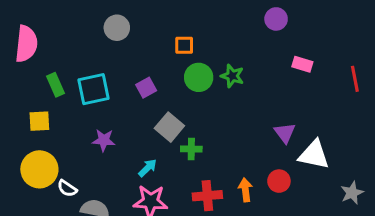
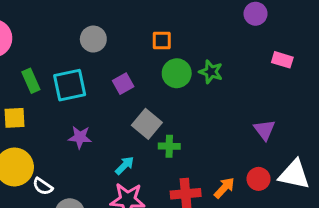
gray circle: (117, 28) -> (93, 39), moved
white triangle: (314, 155) -> (294, 174), moved
orange arrow: (245, 190) -> (224, 188), turned 50

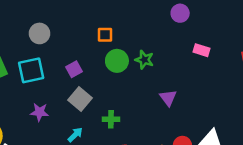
gray circle: (93, 39) -> (39, 33), moved
gray square: (147, 124) -> (80, 99), moved
purple triangle: (264, 130) -> (168, 98), moved

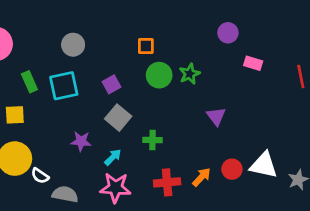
purple circle: (180, 13) -> (228, 33), moved
green star: (144, 60) -> (190, 74), turned 30
purple star: (39, 112) -> (81, 141), moved

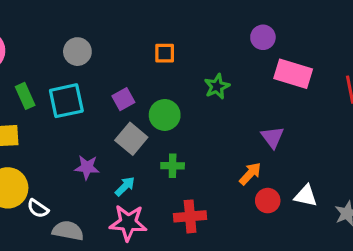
pink rectangle: (253, 63) -> (293, 74), size x1.6
green circle: (159, 75) -> (165, 115), moved
purple triangle: (216, 116) -> (272, 137), moved
white triangle: (264, 165) -> (306, 196), size x0.7
orange arrow: (201, 177) -> (250, 174), moved

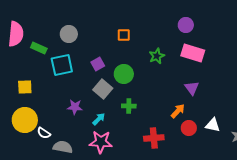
pink rectangle: (293, 74) -> (193, 53), moved
green rectangle: (25, 96) -> (39, 48), moved, turned -42
red cross: (190, 216) -> (154, 138), moved

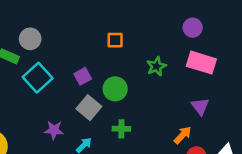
gray circle: (69, 34) -> (30, 39), moved
cyan square: (62, 65) -> (38, 78), turned -30

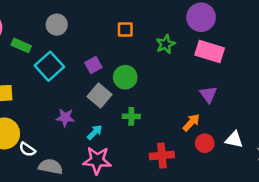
purple circle: (193, 28) -> (201, 17), size x1.5
gray circle: (30, 39) -> (57, 25), moved
green star: (156, 66) -> (166, 44), moved

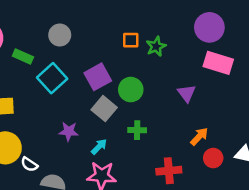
green star: (166, 44) -> (156, 46), moved
purple square: (93, 65) -> (98, 77), size x1.5
purple triangle: (208, 94) -> (187, 93), moved

